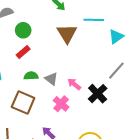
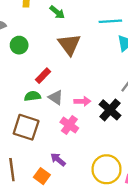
cyan line: (94, 20) -> (110, 21), moved
red rectangle: (23, 52) -> (43, 76), moved
pink arrow: (74, 84) -> (82, 101), turned 144

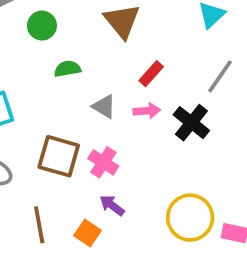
red rectangle: (43, 76) -> (151, 74), moved
green semicircle: (32, 96) -> (67, 69), moved
pink cross: (69, 125) -> (103, 162), moved

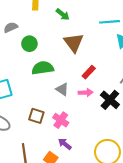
green semicircle: (67, 69) -> (43, 68), size x1.5
brown square: (59, 156) -> (36, 116), size x0.7

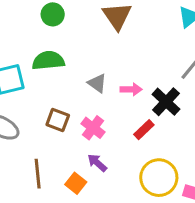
green semicircle: (43, 68) -> (48, 61), moved
red rectangle: (89, 72) -> (144, 130), moved

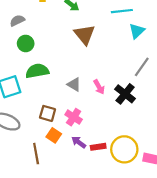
green circle: (53, 14) -> (26, 43), moved
pink arrow: (131, 89) -> (99, 87), turned 64
red rectangle: (144, 130) -> (98, 147), moved, turned 40
orange square: (76, 183) -> (54, 135), moved

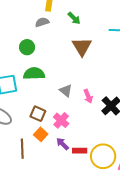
gray semicircle: (17, 21) -> (42, 22), moved

